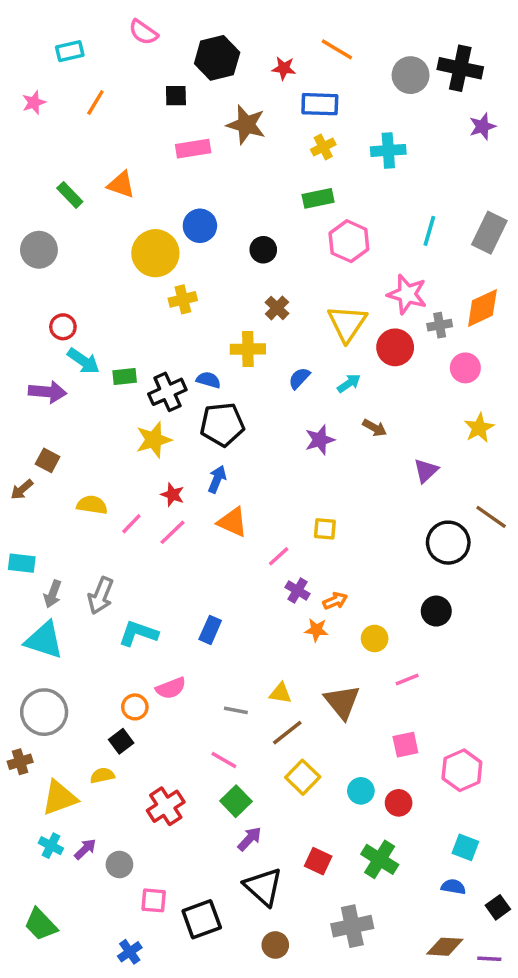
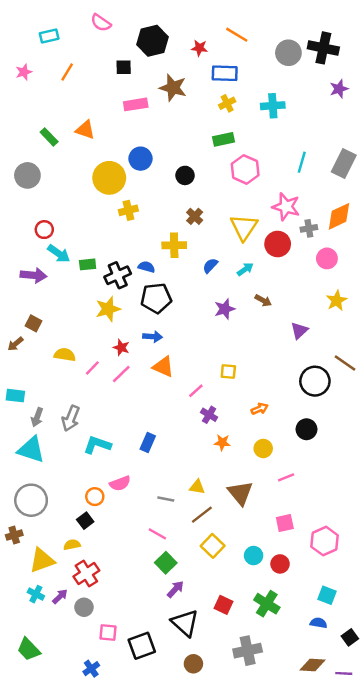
blue arrow: (217, 479) -> (153, 337), turned 72
orange arrow: (335, 601) -> (260, 409), moved
red cross: (166, 806) -> (86, 574), moved

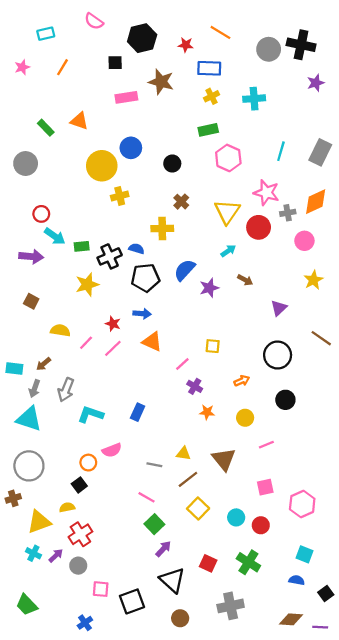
blue semicircle: (210, 266) -> (185, 270), moved, size x1.5
yellow star: (108, 309) -> (87, 284), moved
brown arrow: (15, 344) -> (43, 364), moved
black circle: (315, 381) -> (278, 355), moved

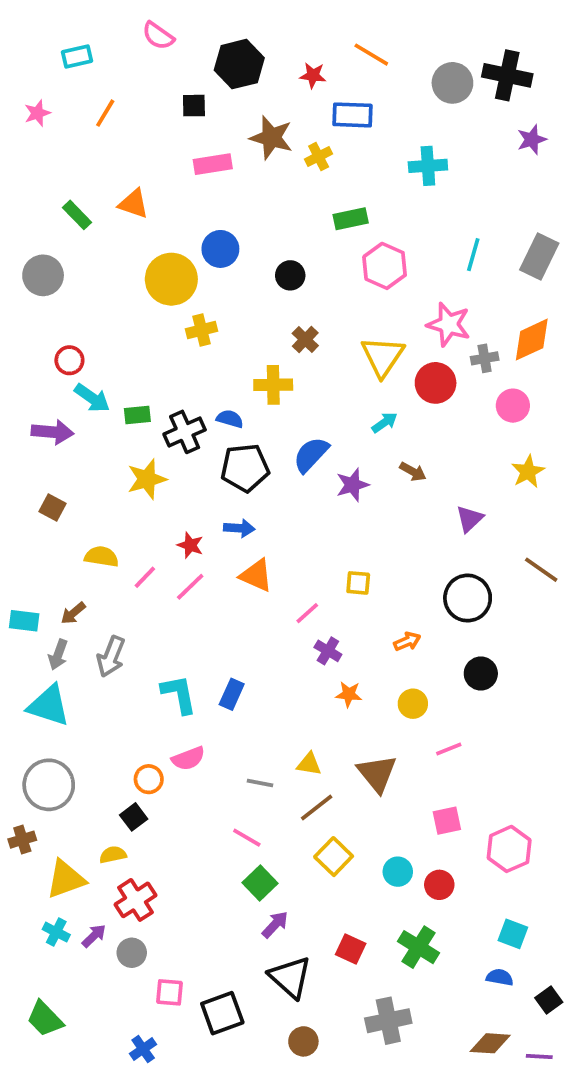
yellow cross: (212, 96) -> (319, 156), moved
cyan L-shape: (91, 414) -> (179, 694), moved, turned 60

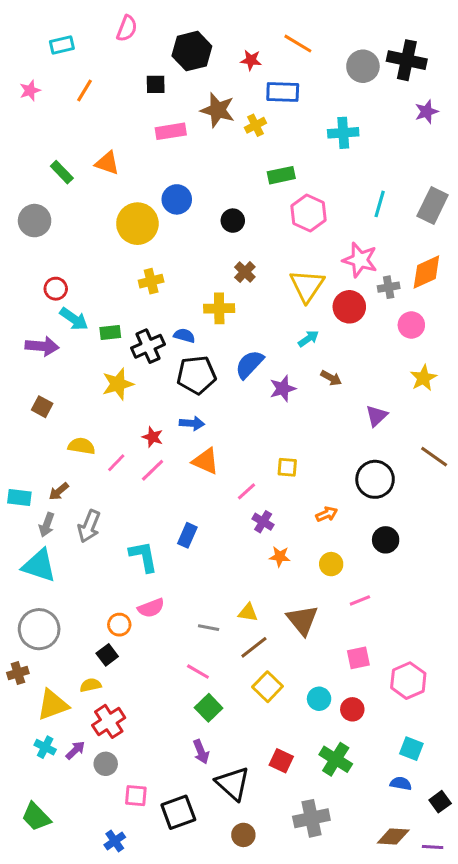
pink semicircle: (158, 36) -> (127, 28), turned -104
yellow cross: (202, 330) -> (151, 281), moved
blue rectangle: (232, 694) -> (187, 535), moved
purple arrow: (275, 924) -> (201, 752), moved, turned 115

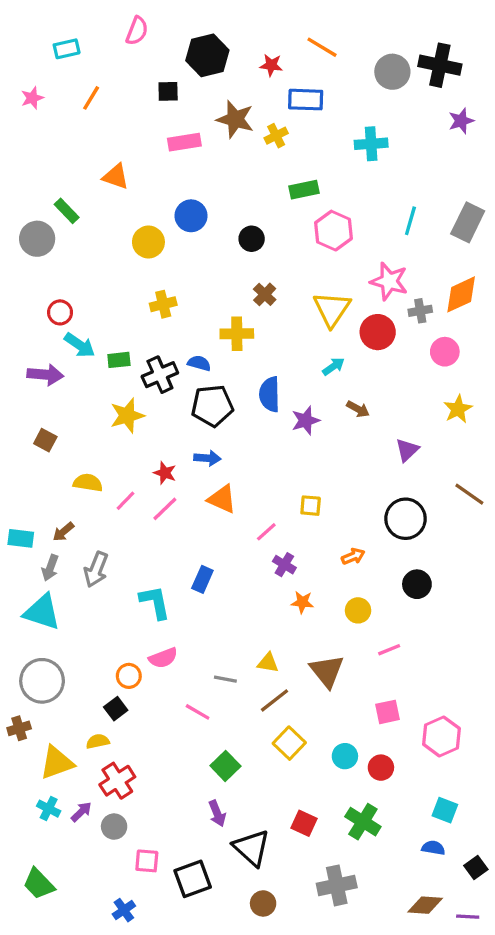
green rectangle: (62, 172) -> (67, 211), moved
yellow circle: (137, 224) -> (148, 242), size x0.7
blue semicircle: (249, 364) -> (270, 394), turned -44
pink line: (198, 672) -> (198, 712), moved

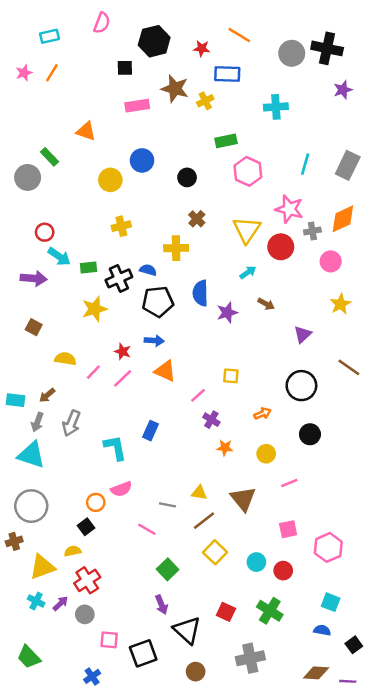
orange line: (91, 98) -> (52, 73), moved

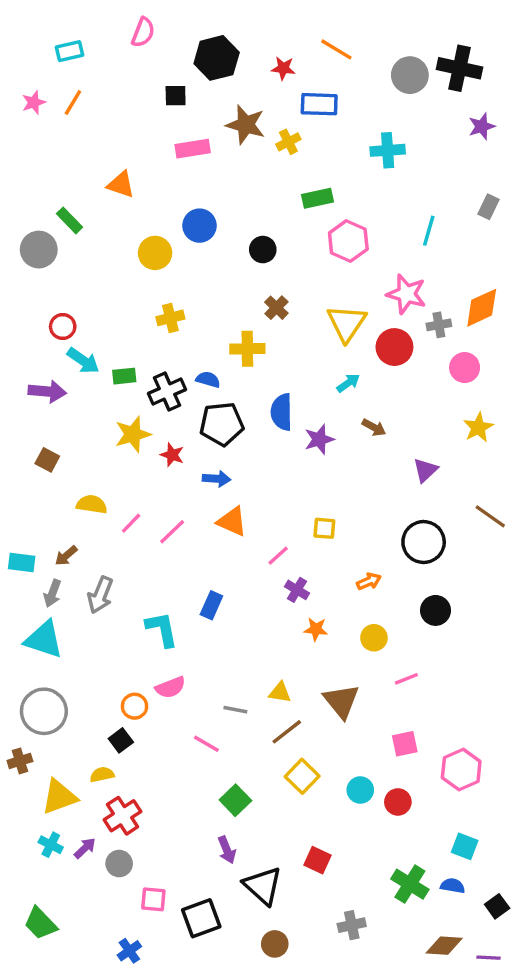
gray rectangle: (348, 165) -> (489, 207), moved, size x0.6
red star: (123, 351) -> (172, 455), moved
green cross: (270, 611) -> (410, 884), moved
gray cross: (250, 658) -> (352, 925), size x0.7

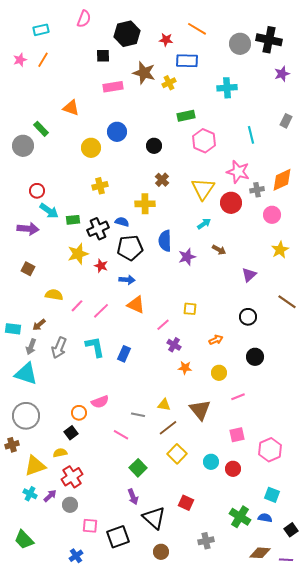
cyan line: (429, 231) -> (251, 135), turned -30
black circle: (424, 542) -> (248, 317), size x0.7
cyan L-shape: (162, 629) -> (95, 347), moved

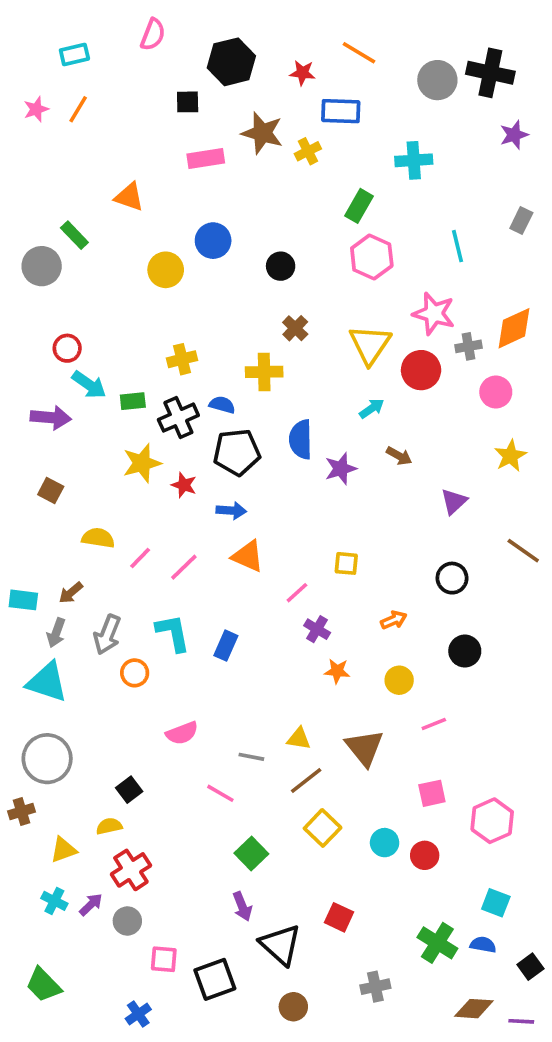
green rectangle: (186, 116) -> (359, 206), moved, turned -48
yellow cross: (100, 186) -> (182, 359), moved
orange circle: (79, 413) -> (135, 673), moved
yellow triangle: (35, 466) -> (63, 850), size x0.7

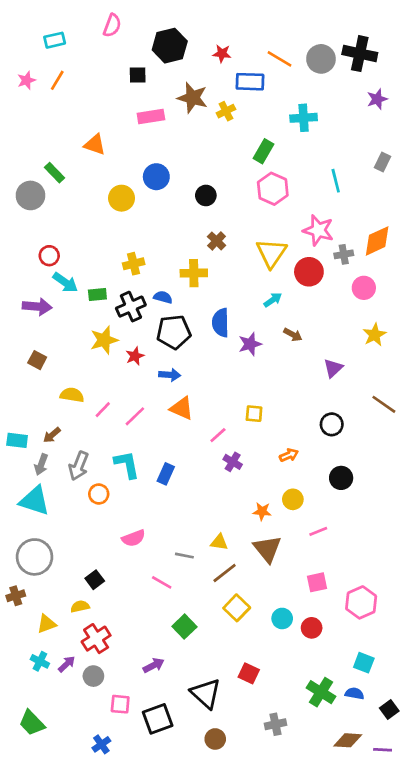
orange line: (359, 53) -> (279, 59), moved
red star: (184, 485) -> (135, 356), turned 30
orange star: (337, 671) -> (262, 511), moved
purple arrow: (242, 906) -> (154, 665), moved, turned -95

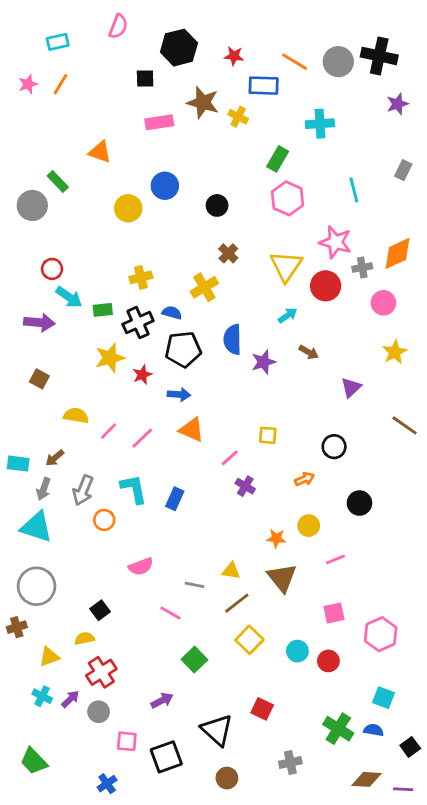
yellow cross: (226, 111) -> (238, 117), turned -36
yellow cross: (194, 273) -> (204, 287), turned -30
black circle: (332, 424) -> (334, 447), moved

